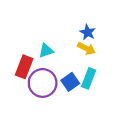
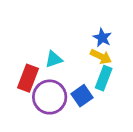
cyan rectangle: (89, 78) -> (104, 78), moved

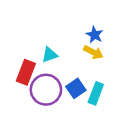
cyan rectangle: (104, 78) -> (96, 93), moved

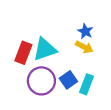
cyan triangle: (50, 55) -> (45, 49), size x1.6
red rectangle: (26, 72) -> (23, 53), moved

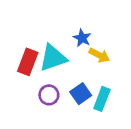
blue star: (85, 31) -> (82, 38), moved
purple circle: (41, 81) -> (49, 95), size x0.6

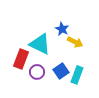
cyan triangle: (53, 58) -> (40, 44), turned 45
red rectangle: (28, 62) -> (21, 59), moved

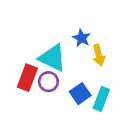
yellow arrow: (75, 42) -> (99, 55), turned 49
purple circle: (37, 72) -> (48, 82), moved

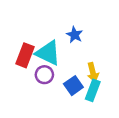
yellow arrow: (99, 55) -> (93, 72), moved
red rectangle: (27, 78) -> (25, 55), moved

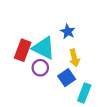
yellow arrow: (93, 72) -> (74, 58), moved
cyan rectangle: (93, 90) -> (84, 93), moved

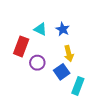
cyan triangle: (44, 48) -> (40, 29), moved, size x0.6

